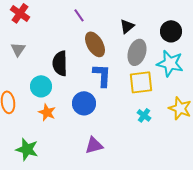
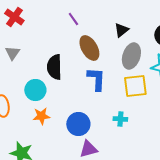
blue circle: (84, 103) -> (78, 124), moved
orange star: (47, 112) -> (41, 116), turned -30
cyan cross: (144, 115) -> (120, 119), moved, turned -32

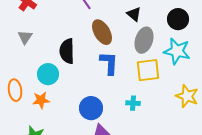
black triangle: (121, 30) -> (134, 14), turned -42
orange star: (41, 116) -> (41, 100), moved

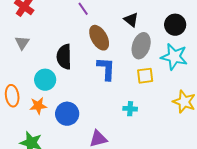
yellow square: (148, 70) -> (145, 76), size x0.7
blue circle: (91, 108) -> (67, 114), moved

